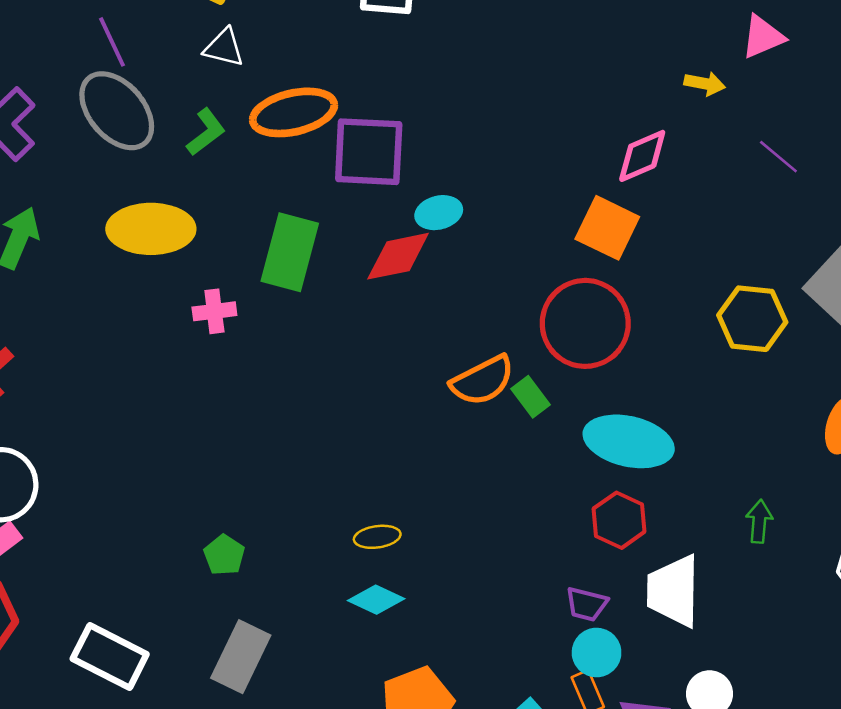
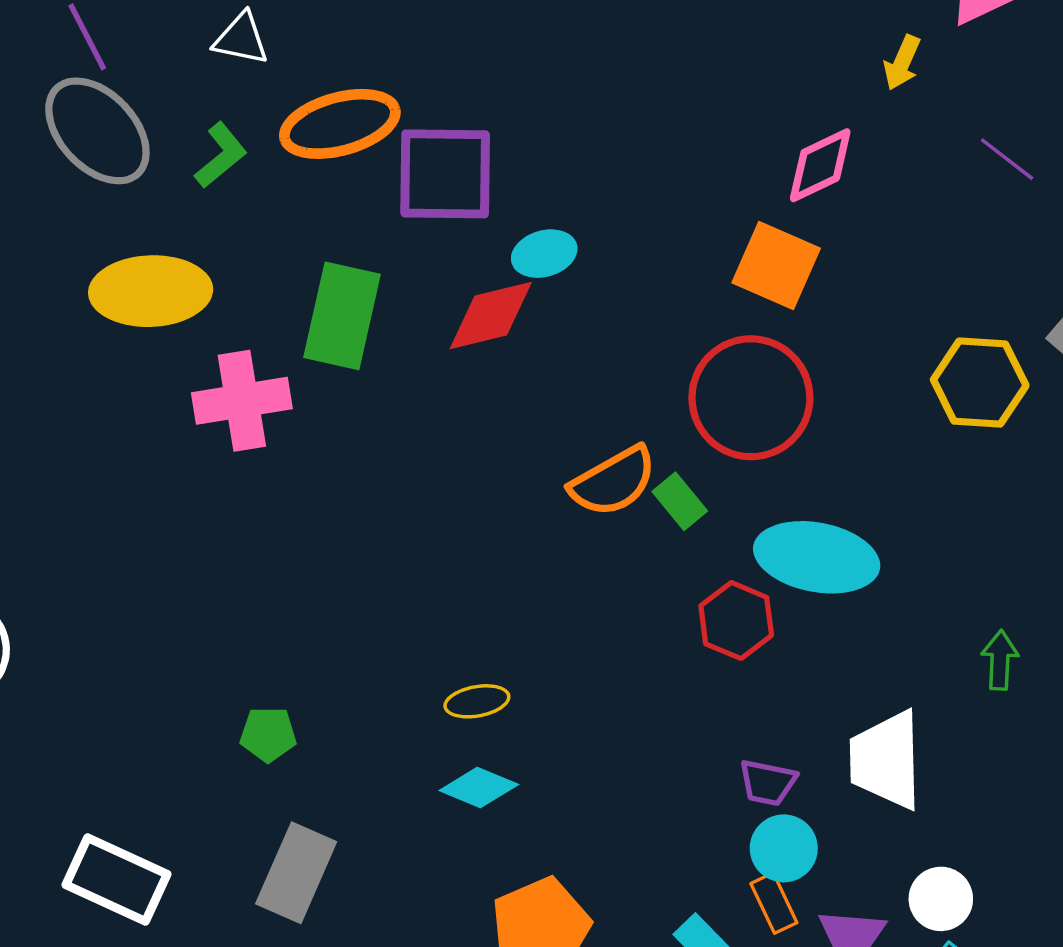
yellow arrow: (705, 84) -> (902, 63), turned 105
pink cross: (214, 311) -> (242, 401), size x1.6
red hexagon: (619, 520) -> (736, 621), moved
green pentagon: (224, 555) -> (268, 734), turned -30

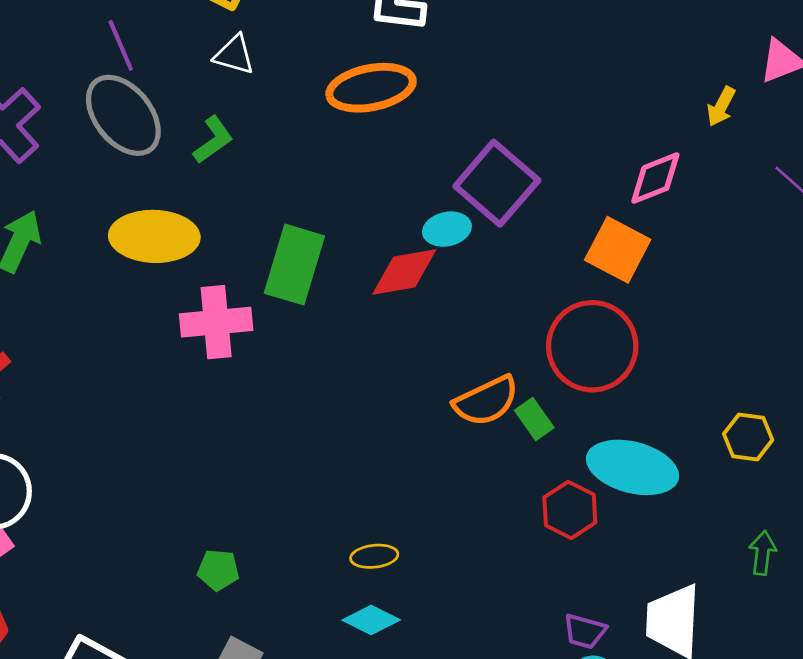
orange ellipse: (340, 124) -> (371, 88), moved
purple square: (445, 174) -> (497, 183), moved, turned 36
yellow hexagon: (980, 383) -> (748, 437), moved, size x0.7

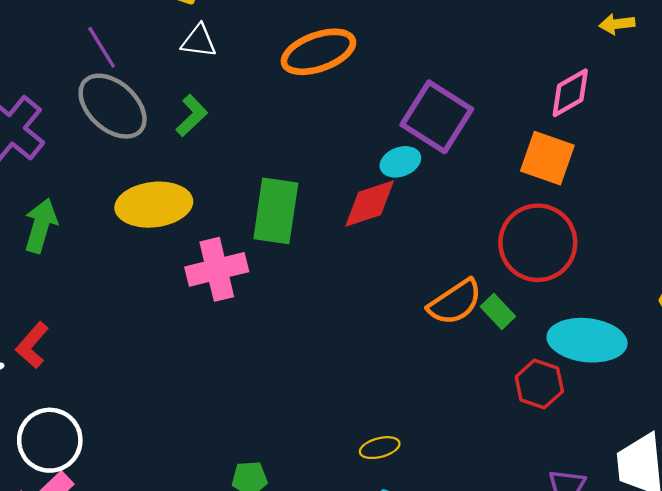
yellow arrow: (721, 107) -> (617, 24), turned 64

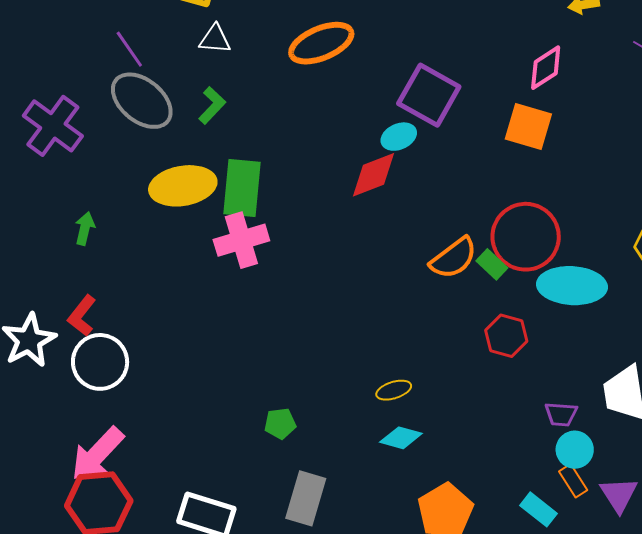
green rectangle: (276, 211) -> (242, 188), moved
green arrow: (41, 225) -> (85, 228), moved, size x0.7
red circle: (538, 243) -> (526, 237), moved
red hexagon: (539, 384) -> (506, 336), moved
white circle: (50, 440) -> (100, 362), moved

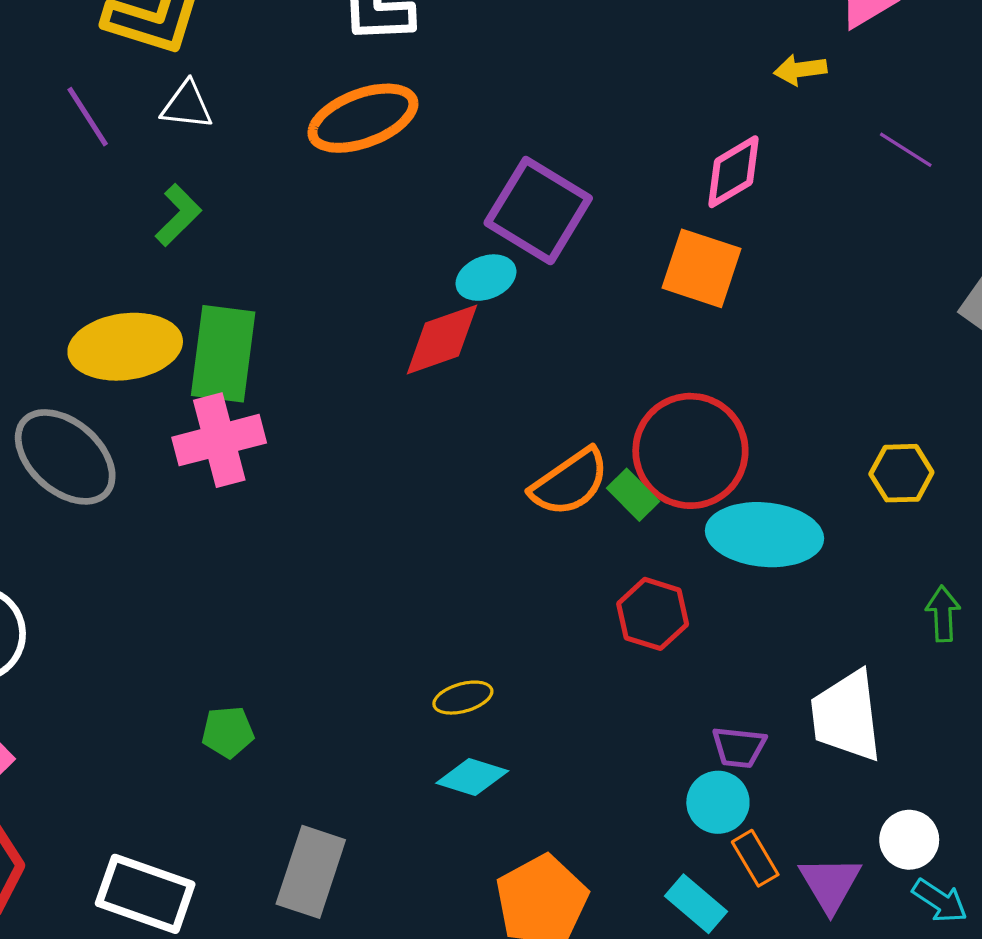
purple line: (129, 49) -> (88, 117), moved
gray ellipse: (142, 101) -> (65, 457), moved
green pentagon: (280, 423) -> (228, 732), moved
cyan circle: (575, 450) -> (718, 802), moved

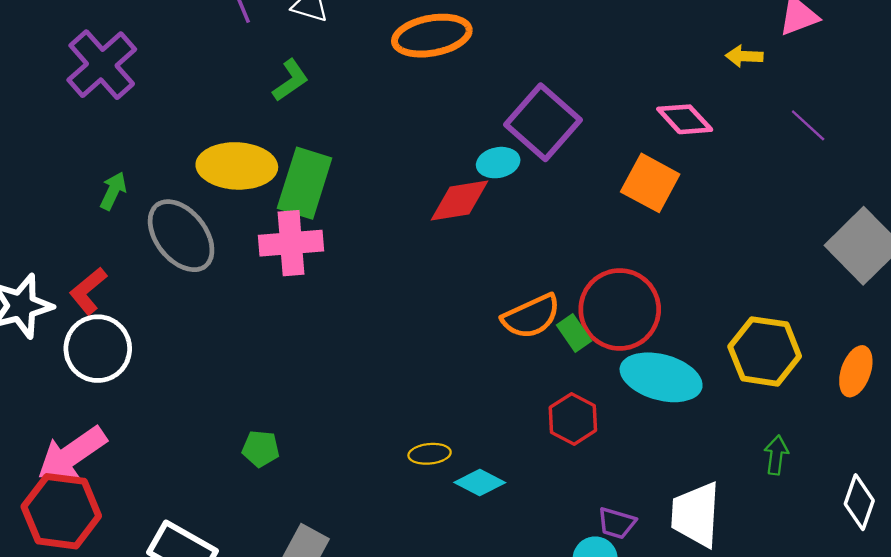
pink diamond: (733, 172) -> (685, 119), turned 68
yellow hexagon: (901, 473) -> (765, 351), size x1.6
cyan diamond: (472, 777) -> (480, 482), moved

